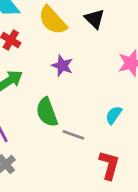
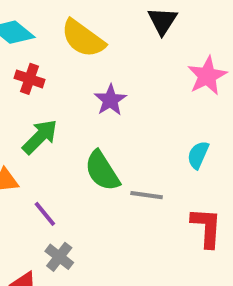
black triangle: (95, 19) -> (162, 21), moved, turned 30
purple star: (62, 66) -> (110, 100), turned 30

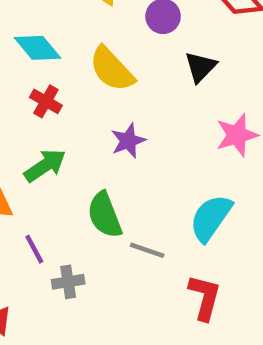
cyan semicircle: (198, 155) -> (211, 218), size x1.6
gray cross: (59, 257) -> (68, 282), moved, turned 32

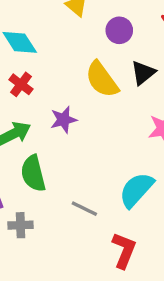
yellow semicircle: (112, 69) -> (102, 79), moved
purple star: (128, 141) -> (63, 120), moved
green semicircle: (105, 215) -> (33, 173), moved

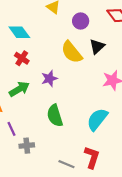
green semicircle: (33, 173) -> (55, 116), moved
gray line: (84, 209) -> (66, 164), moved

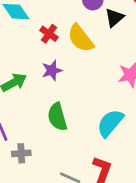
black triangle: (97, 46) -> (114, 18), moved
red cross: (22, 58) -> (49, 34), moved

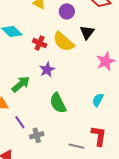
black triangle: (114, 18) -> (87, 32), moved
cyan semicircle: (110, 123) -> (98, 100), size x0.6

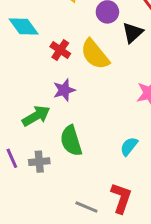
black triangle: (87, 32) -> (133, 33), moved
green arrow: (21, 84) -> (36, 116), moved
gray cross: (37, 135) -> (39, 162), moved

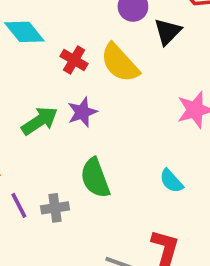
green arrow: (36, 116) -> (40, 121), moved
cyan semicircle: (129, 146) -> (171, 181), turned -78

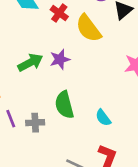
red cross: (74, 60) -> (59, 13), moved
cyan semicircle: (171, 181) -> (103, 118), moved

